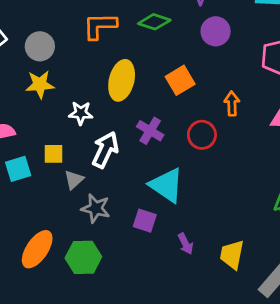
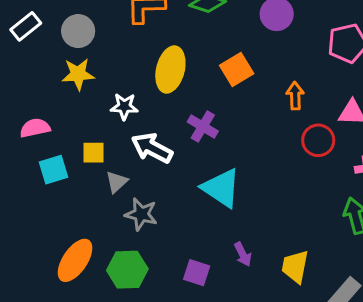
red circle: (202, 135) -> (318, 140), moved
white arrow: (105, 150) -> (152, 148), turned -87
purple square: (145, 221) -> (197, 273), moved

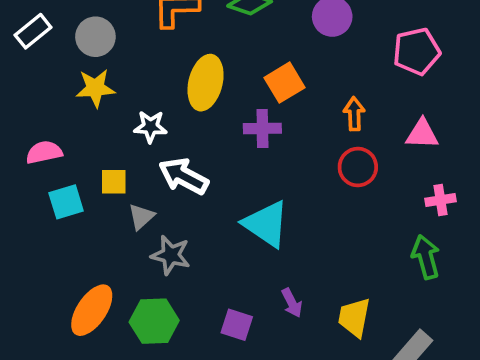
purple cross: (203, 126) -> (262, 128), moved, turned -32
red circle: (318, 140) -> (358, 167), moved

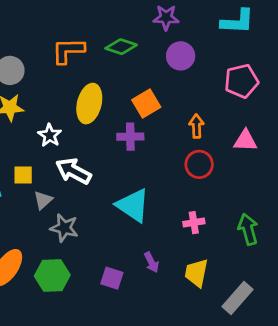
white star: (150, 127) -> (50, 135), turned 30
pink cross: (440, 200) -> (194, 223), moved

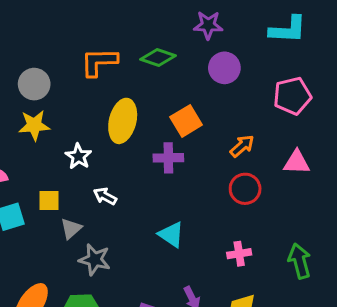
orange arrow: (196, 126) -> (242, 146), turned 50
white arrow: (73, 171) -> (105, 196), size x0.6
cyan triangle: (133, 205) -> (171, 234), size x0.7

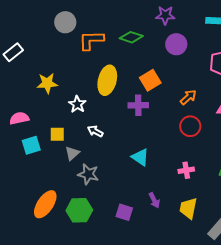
gray circle: (34, 84) -> (65, 22), moved

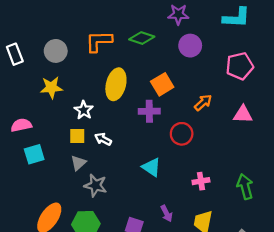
gray circle: (65, 22) -> (56, 51), moved
white rectangle: (13, 52) -> (15, 54), turned -72
red circle: (190, 126) -> (182, 134), moved
yellow square: (57, 134) -> (77, 136), moved

